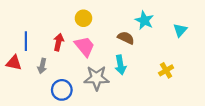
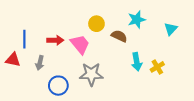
yellow circle: (83, 18) -> (96, 24), moved
cyan star: (144, 20) -> (137, 20), turned 30
red arrow: (59, 42) -> (55, 40), turned 77
cyan arrow: (120, 65) -> (137, 62), moved

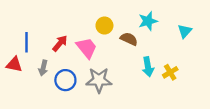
red arrow: (55, 40) -> (60, 43), turned -49
blue circle: (58, 86) -> (65, 80), moved

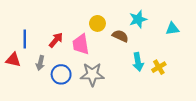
cyan triangle: (185, 31) -> (172, 29), turned 40
pink trapezoid: (87, 48) -> (81, 44), turned -150

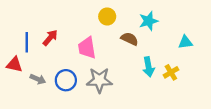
yellow circle: (97, 23) -> (107, 16), moved
cyan triangle: (172, 29) -> (185, 42), moved
red arrow: (56, 40) -> (50, 38), moved
gray arrow: (40, 63) -> (38, 79), moved, turned -80

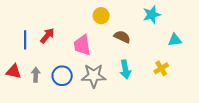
cyan star: (149, 21) -> (152, 15), moved
red triangle: (14, 65) -> (14, 72), moved
cyan arrow: (149, 67) -> (125, 69), moved
gray arrow: (38, 79) -> (36, 75), turned -112

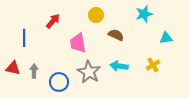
red arrow: (47, 36) -> (53, 21), moved
cyan arrow: (125, 69) -> (119, 66), turned 108
blue circle: (62, 76) -> (59, 82), moved
gray star: (94, 76) -> (89, 72), turned 30

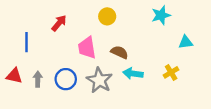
brown semicircle: (116, 35) -> (120, 52), moved
blue circle: (59, 82) -> (66, 79), moved

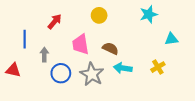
gray arrow: (38, 79) -> (44, 55), moved

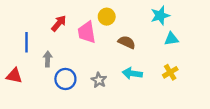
cyan triangle: (171, 39) -> (171, 39), moved
pink trapezoid: (80, 44) -> (87, 32), moved
brown semicircle: (110, 48) -> (127, 42), moved
gray star: (92, 74) -> (99, 80), size x0.6

